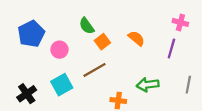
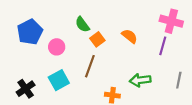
pink cross: (180, 22) -> (171, 21), size x1.5
brown line: (95, 70) -> (90, 66), turned -40

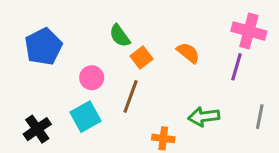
pink circle: (57, 47) -> (92, 78), moved

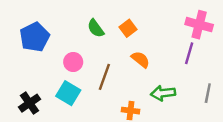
orange semicircle: (188, 53) -> (141, 59), moved
orange square: (141, 57) -> (128, 28), moved
cyan square: (85, 117) -> (68, 93), turned -30

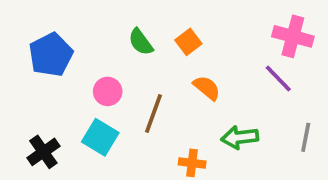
purple line: (189, 53) -> (278, 79), turned -60

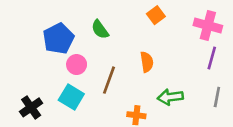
orange square: (188, 42) -> (156, 15), moved
blue pentagon: (51, 55) -> (58, 39), moved
purple line: (278, 79) -> (212, 58), moved, turned 60
orange semicircle: (207, 88) -> (147, 62), turned 42

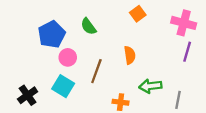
gray line: (217, 97) -> (178, 100), moved

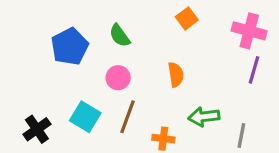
pink circle: (68, 57) -> (118, 78), moved
brown line: (96, 71) -> (127, 117), moved

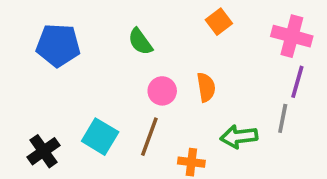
blue pentagon: (70, 46) -> (58, 45), moved, turned 30
pink circle: (118, 78) -> (162, 91), moved
gray line: (241, 135) -> (283, 118), moved

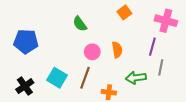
blue pentagon: (58, 45) -> (26, 41), moved
purple line: (297, 82) -> (152, 47), moved

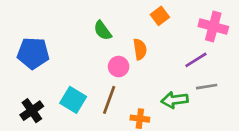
purple line: (152, 47) -> (196, 60), turned 42
orange semicircle: (117, 50) -> (140, 49), moved
gray line: (161, 67) -> (207, 87), turned 70

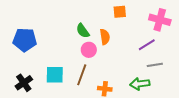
orange square: (160, 16) -> (120, 12), turned 32
green semicircle: (103, 31) -> (83, 31), moved
cyan square: (73, 100) -> (55, 75), turned -30
green arrow: (175, 100) -> (140, 84), moved

